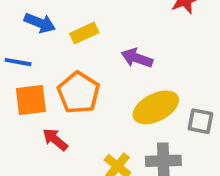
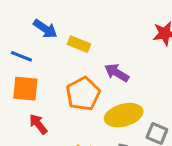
yellow rectangle: (84, 33) -> (79, 44), turned 35
orange pentagon: (79, 93) -> (83, 94), moved

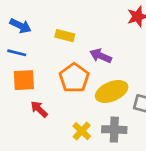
blue arrow: (45, 29) -> (20, 26), moved

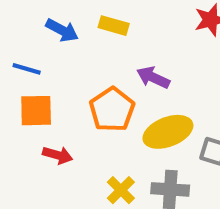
blue arrow: (20, 26) -> (62, 30), moved
yellow rectangle: (65, 36) -> (114, 26), moved
red arrow: (39, 109) -> (58, 155), turned 150

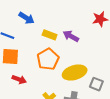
yellow rectangle: (114, 26) -> (50, 35), moved
purple arrow: (153, 78) -> (71, 36), moved

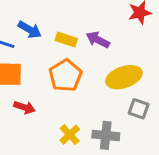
blue arrow: (27, 18) -> (30, 30), moved
yellow ellipse: (75, 73) -> (124, 77), moved

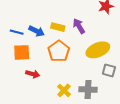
blue arrow: (30, 30) -> (37, 31), moved
purple arrow: (98, 40) -> (79, 26), turned 35

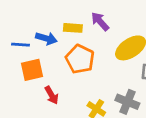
red arrow: (33, 74) -> (52, 95), turned 56
gray cross: (88, 89) -> (127, 102), turned 30

